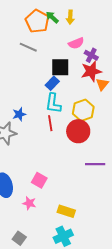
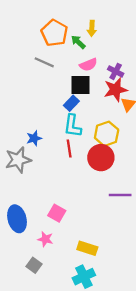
green arrow: (52, 17) -> (78, 42), moved
pink semicircle: (76, 43) -> (88, 65), moved
gray square: (19, 238) -> (34, 265), moved

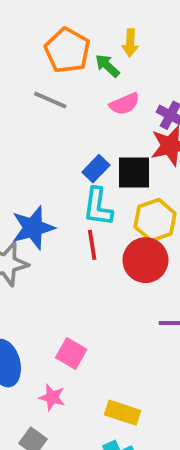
black square: (80, 85) -> (134, 172), moved
blue star: (34, 138) -> (33, 228), size x1.6

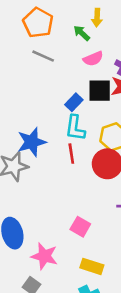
orange pentagon: (67, 50) -> (38, 23), moved
black square: (134, 172) -> (100, 91), moved
pink square: (71, 354) -> (80, 227), moved
pink star: (52, 397) -> (44, 256), size x1.5

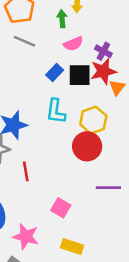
green arrow: (82, 33) -> (62, 19), turned 42
blue rectangle: (74, 102) -> (55, 73), moved
red line: (71, 154) -> (26, 171), moved

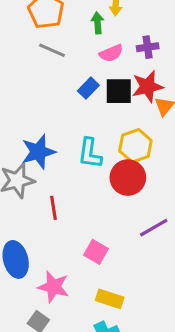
purple cross: (103, 51) -> (148, 47), moved, turned -36
cyan L-shape: (56, 111) -> (90, 153), moved
purple line: (108, 188) -> (154, 228), turned -30

